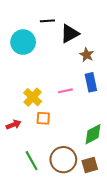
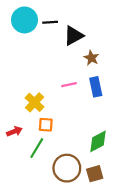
cyan circle: (23, 42) -> (25, 20), moved
pink line: (65, 91) -> (69, 85), moved
green line: (32, 161) -> (37, 148), moved, turned 60

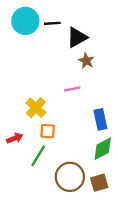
brown star: (91, 58) -> (86, 61), moved
blue rectangle: (96, 87) -> (100, 119), moved

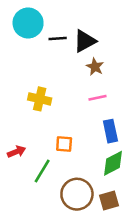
black line: (52, 23) -> (58, 38), moved
pink line: (72, 89) -> (98, 98), moved
yellow cross: (36, 108) -> (40, 99), moved, turned -30
orange square: (48, 131) -> (64, 144), moved

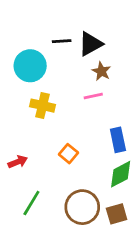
cyan circle: (28, 23) -> (30, 66), moved
pink line: (98, 98) -> (93, 96), moved
orange square: (64, 144) -> (69, 154), turned 36
green line: (42, 171) -> (31, 203), moved

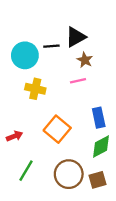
black line: (62, 41) -> (51, 46), moved
orange square: (69, 154) -> (57, 129), size x1.6

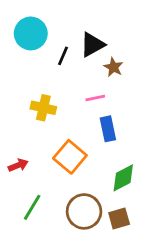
black line: (51, 46) -> (63, 56), turned -63
cyan circle: (25, 55) -> (31, 33), moved
brown star: (85, 60) -> (113, 67), moved
blue rectangle: (99, 118) -> (108, 129), moved

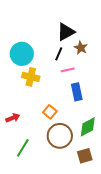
cyan circle: (31, 33) -> (22, 54), moved
black line: (63, 56) -> (59, 54), moved
orange square: (70, 157) -> (50, 112), size x0.6
brown circle: (84, 211) -> (60, 136), moved

